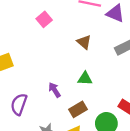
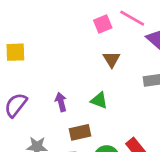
pink square: (44, 19) -> (103, 24), moved

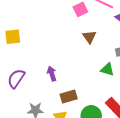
green triangle: (99, 100) -> (107, 69), moved

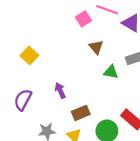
yellow square: (13, 37) -> (29, 56), moved, turned -35
green triangle: (107, 69) -> (111, 72), moved

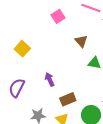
pink square: (83, 19) -> (58, 16), moved

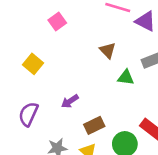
pink square: (58, 16) -> (57, 21), moved
purple arrow: (50, 79) -> (70, 101), turned -96

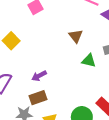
brown rectangle: (94, 125) -> (38, 98), moved

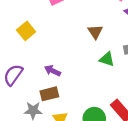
purple arrow: (39, 76) -> (52, 71), turned 48

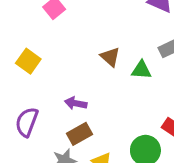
brown triangle: (95, 32) -> (110, 57), moved

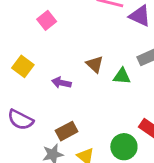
purple arrow: (76, 103) -> (61, 83), moved
purple semicircle: (27, 122) -> (20, 120), turned -85

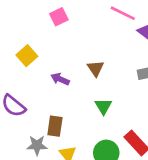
green triangle: (122, 76) -> (103, 106), moved, turned 42
brown rectangle: (67, 131) -> (55, 126), turned -66

